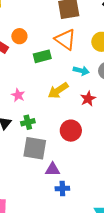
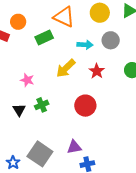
gray square: (35, 148) -> (40, 154), moved, turned 35

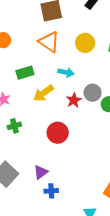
green rectangle: (44, 38) -> (25, 73), moved
gray circle: (111, 40) -> (93, 93), moved
purple triangle: (74, 147) -> (41, 172), turned -35

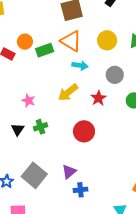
cyan arrow: (66, 72) -> (80, 65), moved
green rectangle: (25, 73) -> (45, 50), moved
gray circle: (93, 93) -> (115, 75), moved

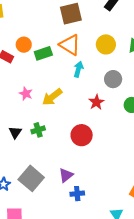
cyan arrow: (80, 65) -> (78, 69), turned -84
yellow arrow: (68, 92) -> (52, 97), moved
pink star: (28, 101) -> (26, 94), moved

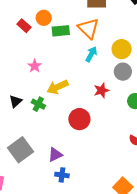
yellow circle: (106, 44) -> (122, 49), moved
yellow arrow: (52, 97) -> (57, 87), moved
green cross: (38, 130) -> (38, 104), turned 32

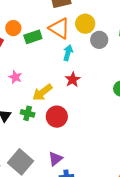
yellow circle: (122, 49) -> (85, 24), moved
gray circle: (123, 72) -> (99, 40), moved
red star: (101, 90) -> (73, 80), moved
red circle: (79, 119) -> (57, 117), moved

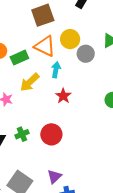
yellow arrow: (42, 92) -> (30, 82), moved
green cross: (28, 113) -> (22, 134), turned -32

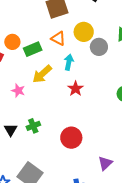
orange triangle: (45, 46) -> (58, 38), size x0.7
red circle: (51, 134) -> (71, 138), moved
purple triangle: (54, 176) -> (105, 163), moved

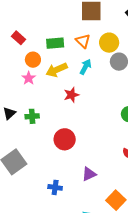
orange circle: (12, 42) -> (33, 60), moved
red star: (76, 89) -> (71, 95), moved

